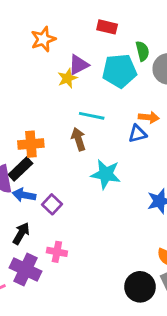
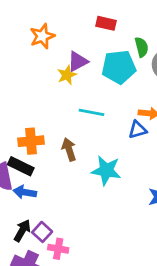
brown arrow: (78, 139) -> (69, 149), moved
black rectangle: (20, 169) -> (21, 166), turned 70
purple square: (52, 204) -> (42, 232), moved

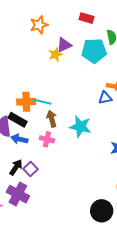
cyan line: (92, 112) -> (42, 102), moved
brown arrow: (69, 149) -> (52, 119), moved
pink cross: (58, 249) -> (47, 139), moved

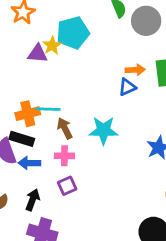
purple triangle: (64, 45) -> (38, 54), moved, turned 42
cyan pentagon: (94, 51) -> (73, 33), moved
purple square: (31, 169) -> (67, 186), moved, turned 32

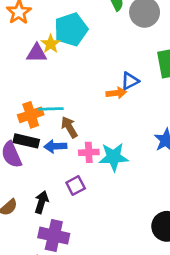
orange arrow: (135, 70) -> (116, 93), moved
cyan star: (103, 130) -> (114, 157), moved
pink cross: (64, 156) -> (89, 152), moved
blue arrow: (29, 163) -> (55, 146), moved

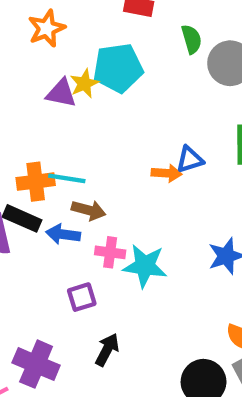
brown arrow: (69, 127) -> (89, 210), turned 125
black arrow: (41, 202) -> (107, 350), moved

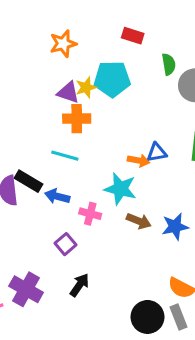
orange cross: (36, 182) -> (77, 119), moved
brown arrow: (89, 210) -> (139, 221), moved
cyan star: (145, 266) -> (120, 189), moved
purple square: (82, 297) -> (65, 244), turned -30

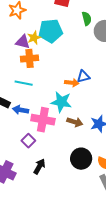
pink cross: (90, 214) -> (43, 120), size x1.6
black circle: (147, 317) -> (81, 159), moved

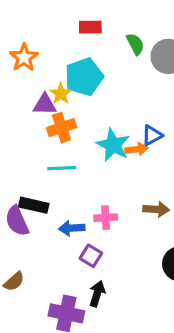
cyan star: (61, 102) -> (113, 145), moved, turned 30
blue arrow: (21, 110) -> (72, 228), moved
pink cross: (43, 120) -> (106, 218), size x0.6
black arrow: (39, 166) -> (97, 294), moved

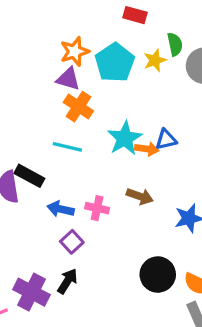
orange star: (24, 58) -> (75, 51), moved
cyan pentagon: (84, 77) -> (115, 63), turned -30
yellow star: (61, 94) -> (155, 60), moved
orange cross: (62, 128) -> (78, 107), turned 36
brown arrow: (156, 209) -> (140, 196), moved

